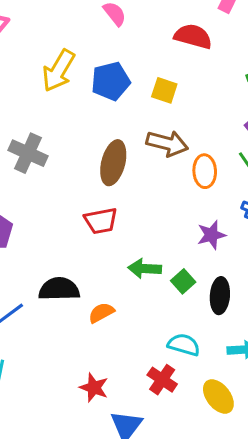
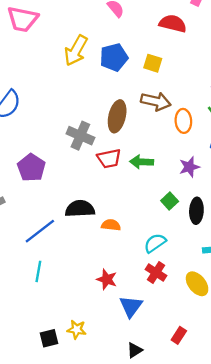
gray cross: (28, 153) -> (80, 136), moved
green arrow: (145, 269) -> (142, 162), moved
orange semicircle: (101, 313) -> (111, 225), turned 36
cyan semicircle: (184, 345) -> (155, 243), moved, turned -50

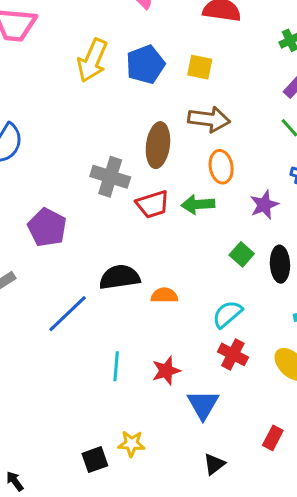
orange ellipse: (183, 121) -> (221, 167), moved
cyan line: (38, 271) -> (116, 366), moved
red star: (107, 279) -> (166, 371), turned -30

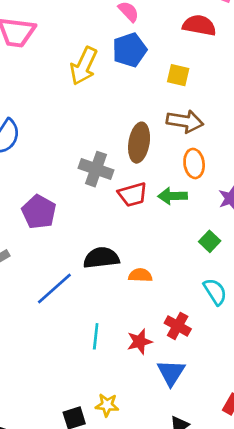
blue pentagon: (145, 65) -> (130, 50), moved
cyan semicircle: (227, 314) -> (215, 292), moved, turned 96
red cross: (233, 354) -> (178, 326), moved

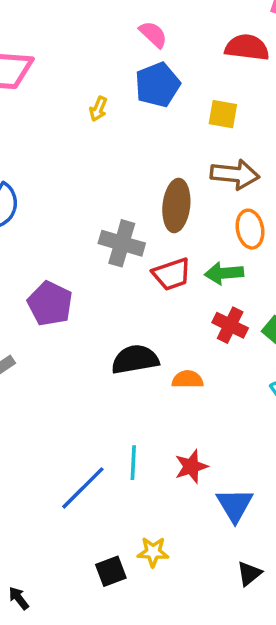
yellow arrow: (84, 66) -> (98, 109), size x0.5
blue line: (54, 288) -> (83, 488), moved
red cross: (178, 326) -> (230, 325), moved

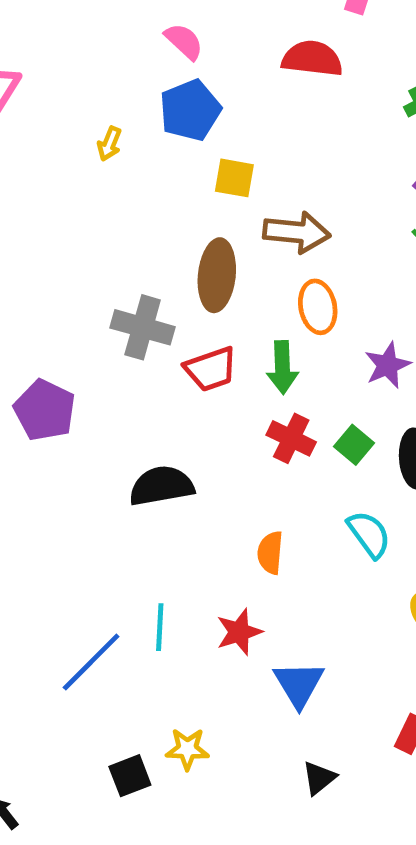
yellow square: (223, 114) -> (234, 178), moved
green arrow: (224, 273) -> (282, 367), turned -87
orange semicircle: (187, 379) -> (270, 553), moved, turned -84

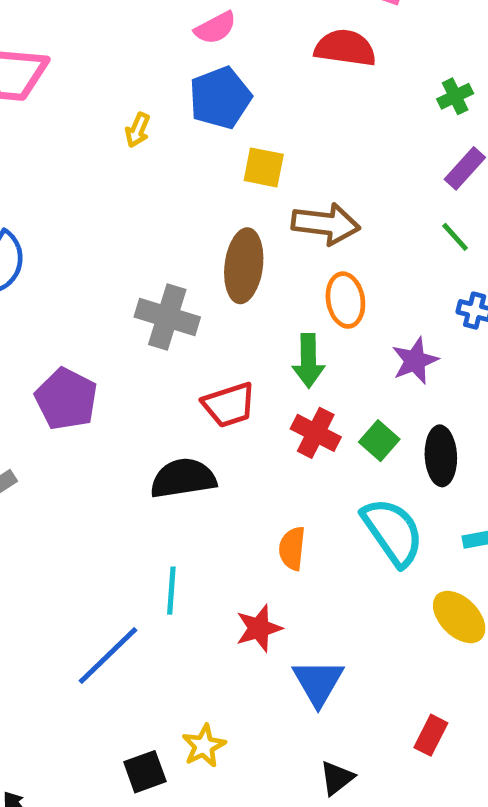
pink semicircle: (184, 41) -> (215, 28), turned 108
red trapezoid: (211, 369) -> (229, 405), moved
cyan semicircle: (369, 534) -> (393, 532), size x1.4
cyan line: (160, 627) -> (171, 591), moved
yellow star: (187, 749) -> (204, 746), turned -30

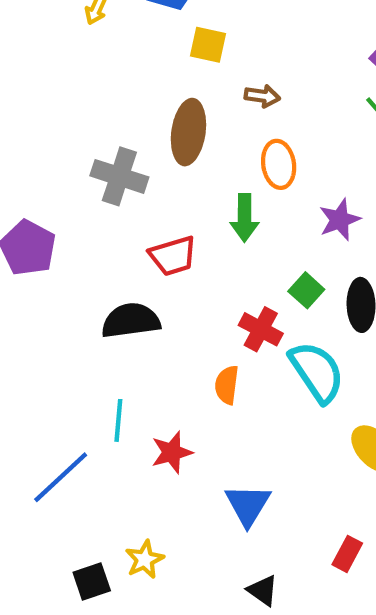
brown arrow: (326, 224) -> (262, 96), size x0.6
red cross: (316, 433) -> (261, 329), moved
red star: (259, 628) -> (172, 452), moved
black triangle: (337, 778) -> (263, 590), turned -48

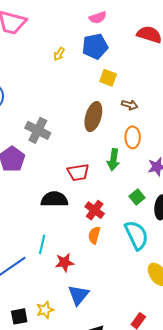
gray cross: (119, 176) -> (38, 130), moved
red cross: (261, 329) -> (95, 210), moved
blue triangle: (248, 505) -> (79, 295), moved

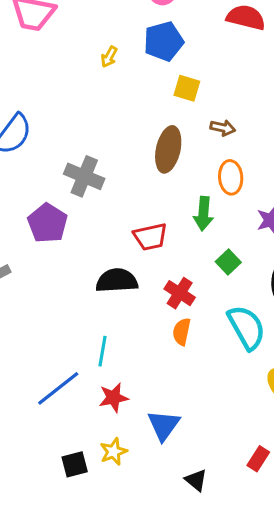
green square: (137, 197) -> (228, 262), moved
red star: (65, 262) -> (113, 398), moved

